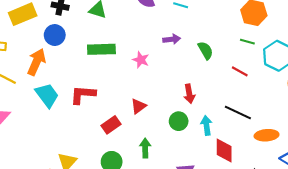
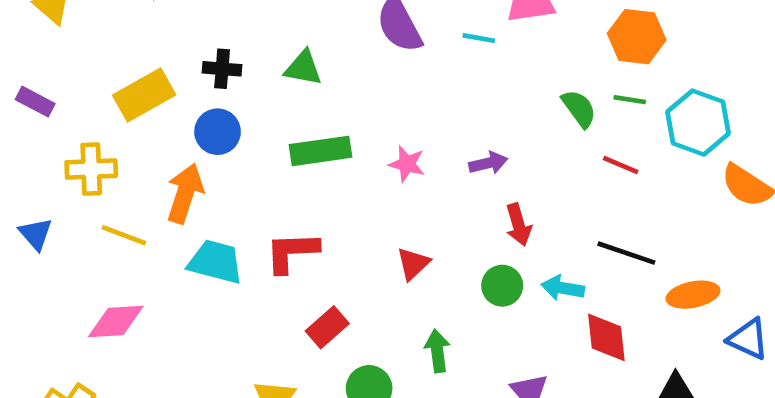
purple arrow: (172, 39) -> (488, 163), moved
green semicircle: (205, 50) -> (579, 109), moved
cyan trapezoid: (47, 95) -> (216, 262), turned -32
red rectangle: (111, 125) -> (327, 327), moved
cyan arrow: (206, 125) -> (563, 288), turned -66

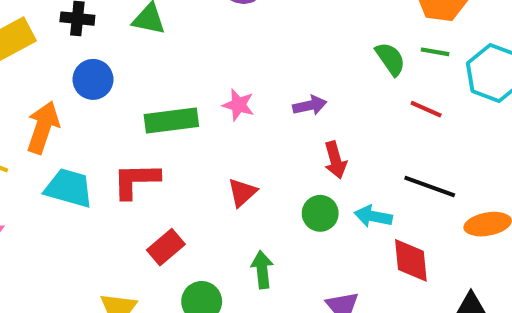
blue circle: (218, 132) -> (93, 79), moved
green rectangle: (320, 151) -> (171, 121), moved

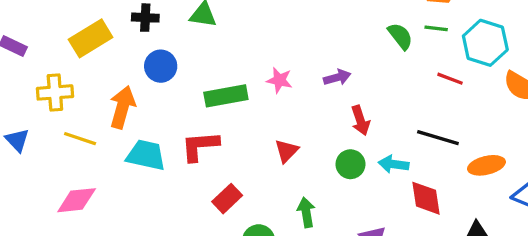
red line: (426, 109) -> (450, 79), moved

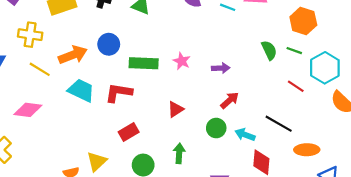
blue circle: (161, 66) -> (109, 44), moved
orange arrow: (122, 107) -> (73, 55), turned 40
red arrow: (360, 120) -> (230, 100), turned -126

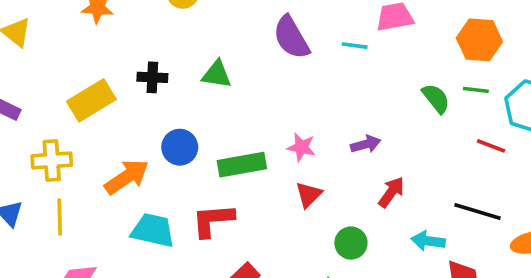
yellow line: (40, 69) -> (60, 217), moved, turned 70
red triangle: (176, 109) -> (309, 195), moved
green circle: (216, 128) -> (351, 243), moved

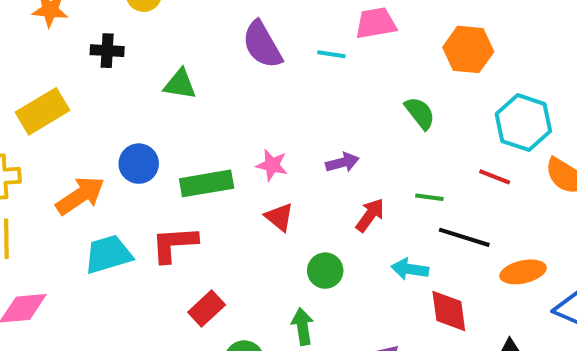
black cross: (152, 77) -> (107, 51), moved
green line: (476, 90) -> (429, 197), moved
red line: (491, 146) -> (495, 177), moved
red triangle: (309, 195) -> (279, 217), turned -36
cyan trapezoid: (153, 230) -> (108, 254), turned -30

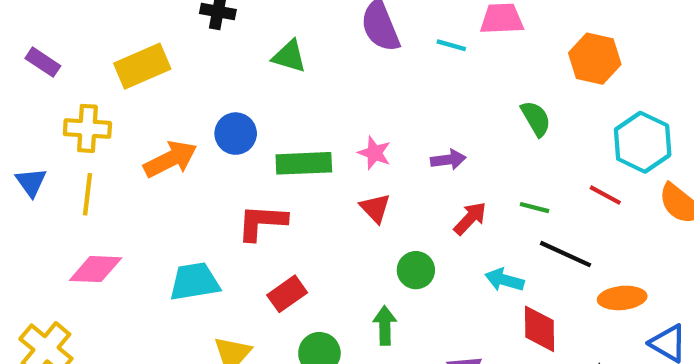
cyan trapezoid: (108, 254) -> (194, 282), moved

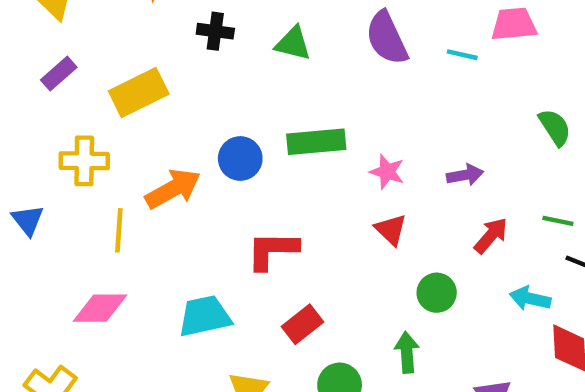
green triangle: (289, 56) -> (293, 43), moved
purple rectangle: (43, 62) -> (59, 74), moved, turned -72
green rectangle: (304, 163) -> (316, 142), moved
yellow line: (88, 194) -> (119, 230), moved

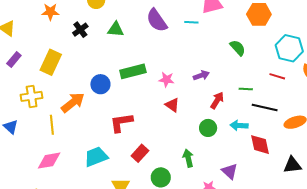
black cross: (215, 31) -> (80, 30), turned -35
yellow rectangle: (139, 92) -> (51, 62), turned -30
green circle: (437, 293) -> (208, 128), moved

